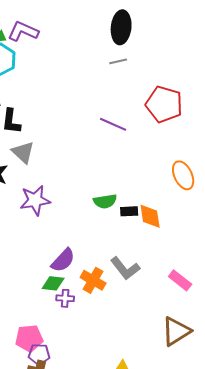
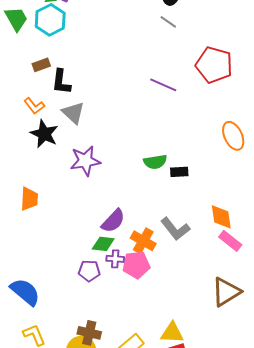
gray line: (118, 61) -> (168, 22), turned 48
orange diamond: (150, 216) -> (221, 217), moved
pink pentagon: (29, 338) -> (136, 265), moved
purple pentagon: (39, 354) -> (89, 271), moved

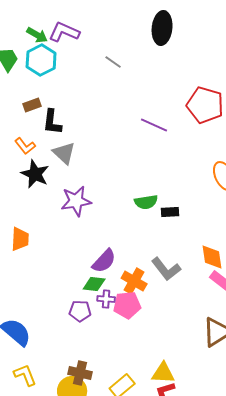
gray line: (168, 22) -> (113, 62), moved

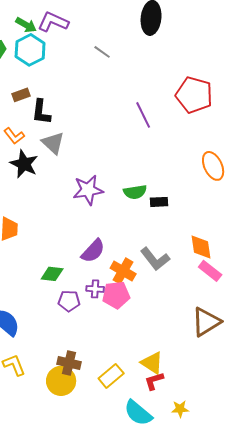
purple line: (154, 125) -> (143, 115), turned 40
purple star: (76, 201) -> (88, 190), moved
green diamond: (94, 284) -> (52, 274), moved
yellow triangle: (163, 373) -> (152, 363), turned 30

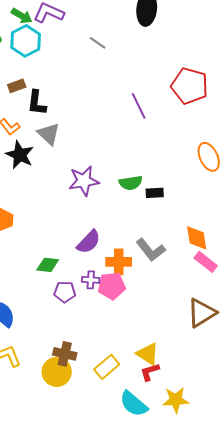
orange cross: (123, 271) -> (119, 262), turned -30
yellow star: (180, 409) -> (176, 400), size x1.5

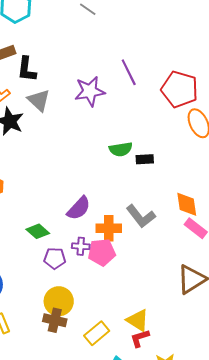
red pentagon: (190, 86) -> (180, 89), moved
purple star: (84, 181) -> (90, 91), moved
green diamond: (48, 265) -> (38, 231), turned 35
yellow circle: (57, 372) -> (59, 301), moved

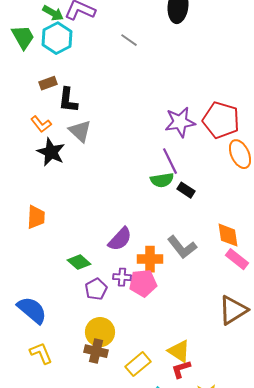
purple line: (129, 72) -> (170, 161), moved
purple star: (90, 91) -> (180, 122), moved
black rectangle: (145, 159) -> (186, 190), turned 36
purple pentagon: (55, 258) -> (96, 289), turned -30

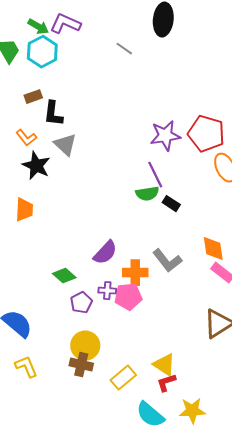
gray line: (129, 40) -> (124, 49), moved
orange trapezoid: (36, 217) -> (24, 210), moved

